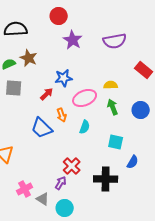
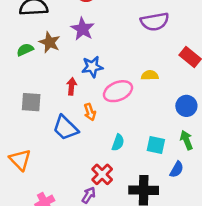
purple star: (73, 40) -> (83, 29), moved
gray square: (14, 88) -> (31, 102), moved
red arrow: (47, 94) -> (72, 86), turned -40
green arrow: (113, 107) -> (186, 140), moved
cyan semicircle: (85, 127) -> (118, 143), moved

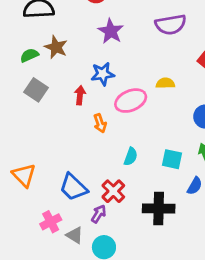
purple star: (83, 29) -> (111, 31), moved
gray square: (31, 102) -> (36, 90), moved, turned 30
blue trapezoid: (65, 128) -> (73, 187), moved

